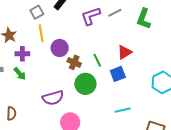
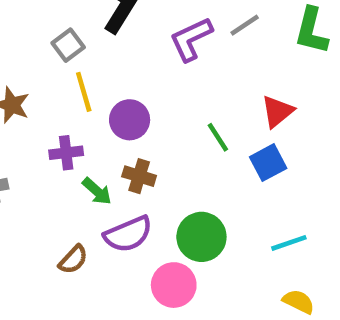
purple cross: (22, 54) -> (66, 153), moved
brown cross: (74, 62) -> (139, 176), moved
green arrow: (20, 74) -> (97, 191), moved
green circle: (85, 84) -> (201, 237), moved
brown semicircle: (11, 113) -> (73, 260), moved, turned 48

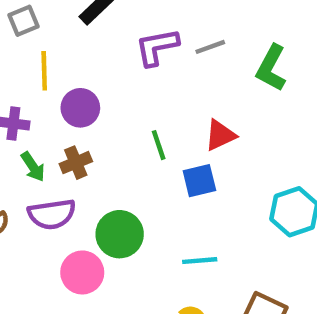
gray square: (68, 45) -> (24, 21), moved
brown cross: (139, 176) -> (76, 163), turned 36

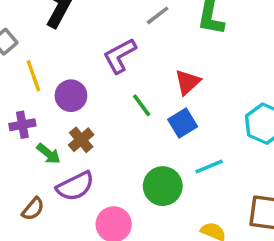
purple L-shape: (157, 47) -> (120, 56), moved
green circle: (120, 234) -> (163, 186), moved
cyan line: (200, 261) -> (209, 166), moved

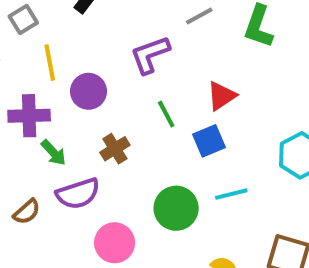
purple cross: (22, 125) -> (29, 116), size x1.4
brown cross: (81, 140) -> (115, 149), moved

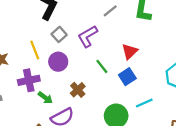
gray square: (23, 19) -> (59, 34), moved

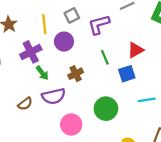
purple cross: (29, 80) -> (31, 52), turned -30
cyan line: (144, 103) -> (147, 100), moved

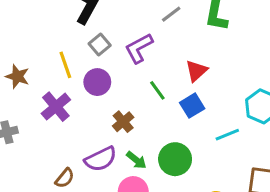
green arrow: (42, 73) -> (136, 160), moved

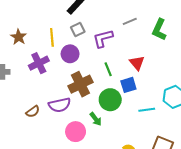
red triangle: (196, 71) -> (137, 63), turned -42
brown cross: (123, 122) -> (80, 84), size x1.6
green circle: (175, 159) -> (110, 100), moved
green arrow: (136, 160) -> (96, 119), moved

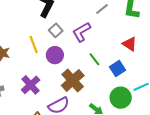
purple cross: (39, 63) -> (31, 85), moved
red triangle: (137, 63) -> (130, 44), moved
green circle: (110, 100) -> (121, 98), moved

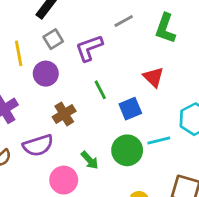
brown cross: (73, 81) -> (64, 114), size x0.7

